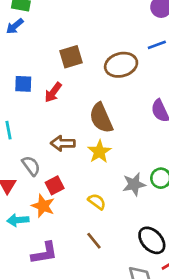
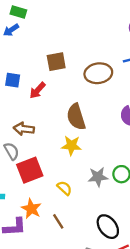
brown arrow: (63, 143) -> (24, 129), moved
yellow star: (99, 152) -> (71, 146), turned 30
red square: (55, 185) -> (30, 170), size x1.6
orange star: (43, 206) -> (31, 209), moved

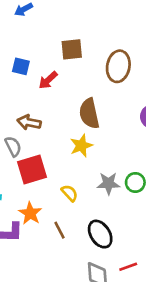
brown ellipse: (98, 73) -> (118, 66), turned -76
yellow star: (71, 146) -> (81, 146), turned -30
black ellipse: (108, 227) -> (100, 234), moved

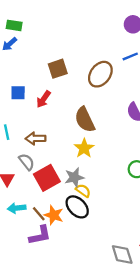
brown ellipse: (118, 66) -> (100, 74), turned 40
gray star: (108, 183) -> (74, 177), moved
brown line: (59, 230) -> (39, 214), moved
black ellipse: (100, 234) -> (77, 207), moved

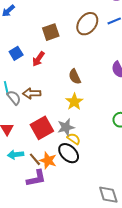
brown ellipse: (100, 74) -> (87, 24), moved
blue square: (18, 93) -> (16, 53), turned -32
brown semicircle: (85, 120) -> (75, 77), size x0.7
gray semicircle: (27, 162) -> (14, 98), moved

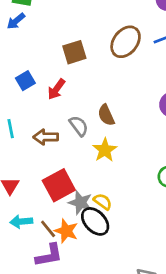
gray semicircle: (14, 98) -> (79, 126), moved
gray star: (66, 127) -> (80, 202), moved, turned 30

